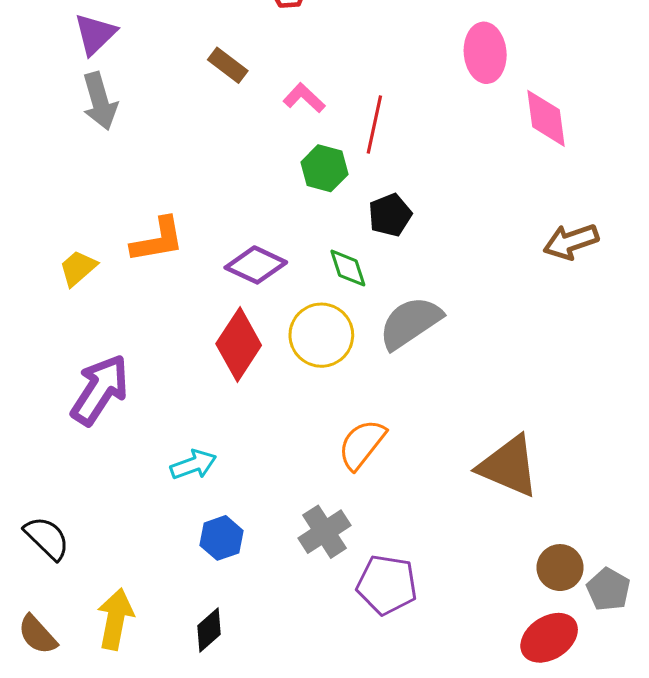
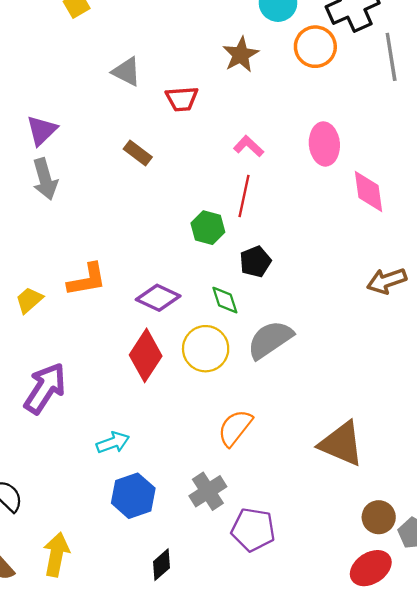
pink L-shape: (304, 98) -> (249, 146), moved
blue hexagon: (221, 538) -> (133, 496), size x1.4
black diamond: (209, 630) -> (162, 565), moved

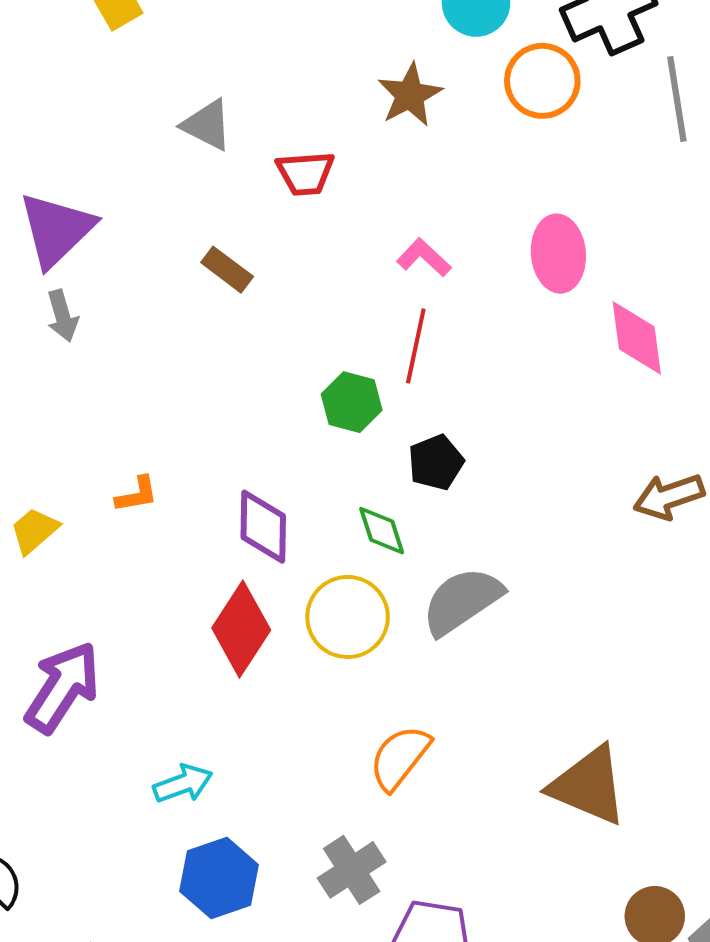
purple triangle: (42, 130) -> (56, 229), size x1.4
gray arrow: (45, 179) -> (62, 316), size x0.7
orange L-shape: (87, 280) -> (137, 494), size x0.6
purple diamond: (158, 298) -> (263, 527), turned 66

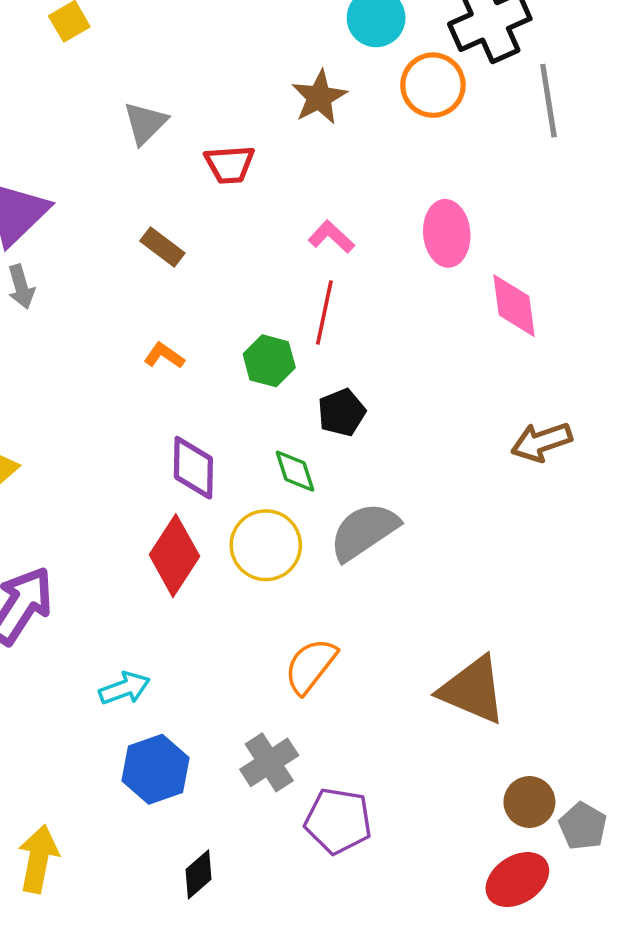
gray triangle: (207, 125) -> (145, 123), turned 48
orange L-shape: (137, 494) -> (164, 356), moved, turned -135

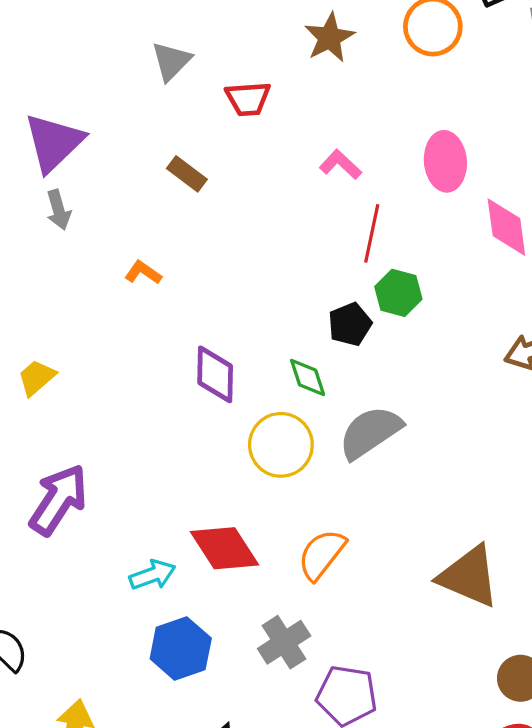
red line: (324, 313) -> (372, 233), moved
orange L-shape: (164, 356) -> (143, 273), moved
green hexagon: (269, 361) -> (398, 293), moved
red diamond: (174, 556) -> (225, 548), moved, turned -66

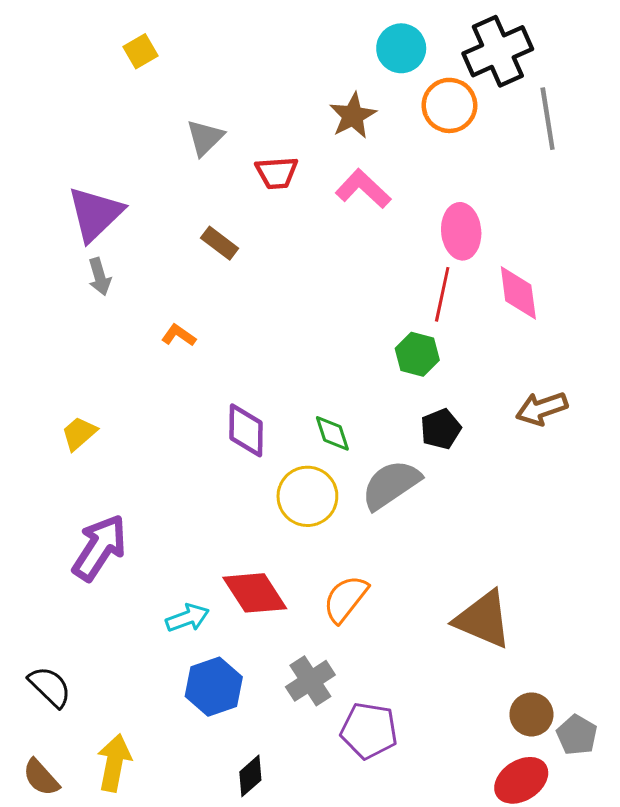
pink L-shape: (340, 164) -> (363, 189), moved, size x1.4
red line: (372, 233) -> (442, 294), moved
black pentagon: (350, 324) -> (441, 429), moved

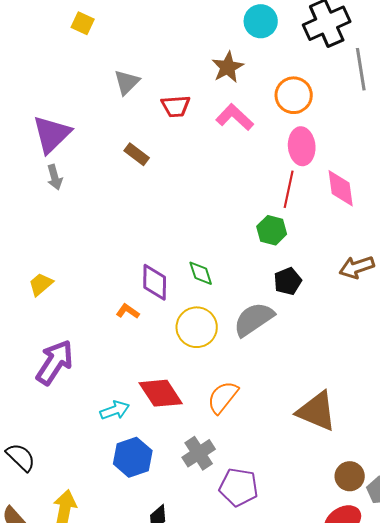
yellow square: (141, 51) -> (83, 23), turned -35
orange circle: (449, 105) -> (294, 95), moved
orange L-shape: (179, 335) -> (128, 311), moved
green diamond: (332, 433) -> (201, 273), moved

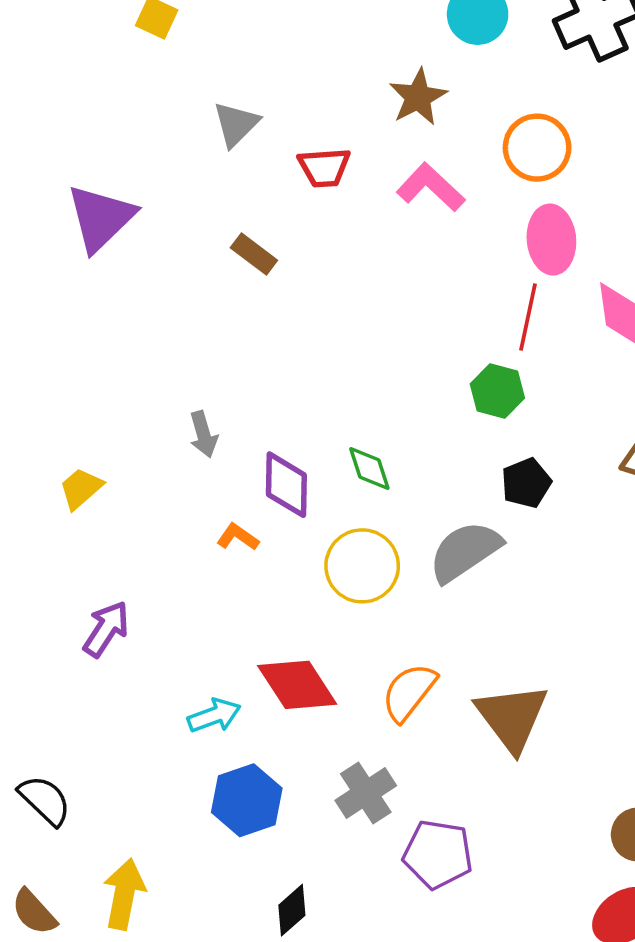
gray arrow: (55, 177) -> (203, 434), moved
purple arrow: (55, 362) -> (106, 629), size x0.7
brown triangle: (317, 411) -> (512, 717), moved, turned 30

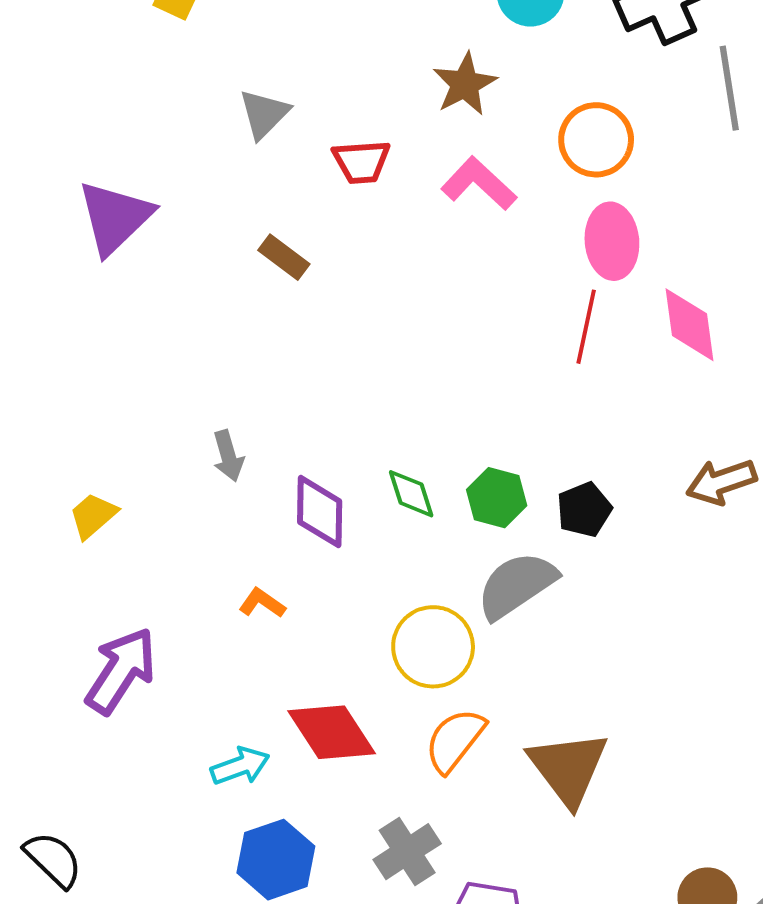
green hexagon: (497, 391) -> (497, 498), moved
orange L-shape: (238, 537) -> (262, 603), moved
yellow circle: (362, 566) -> (433, 647), moved
purple arrow: (106, 629) -> (121, 671), size x1.4

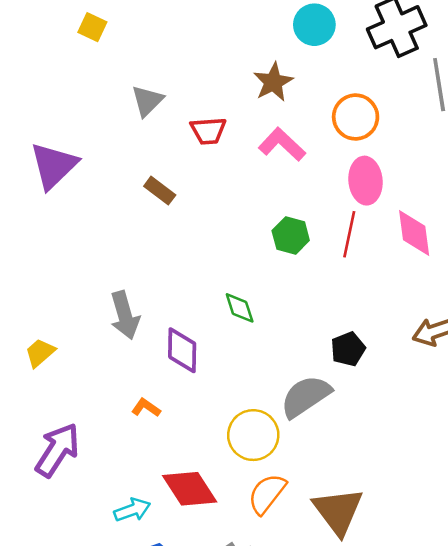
gray arrow: (228, 456) -> (125, 315), size x1.5
green diamond: (411, 494) -> (240, 308), moved
green hexagon: (497, 498) -> (291, 235), moved

